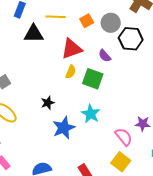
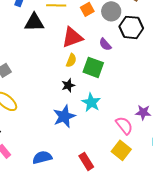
black star: (48, 103) -> (68, 85), moved

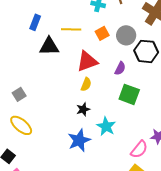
purple semicircle: (105, 44) -> (120, 68), turned -112
green square: (93, 67) -> (129, 94), moved
pink semicircle: (124, 125) -> (139, 149), turned 78

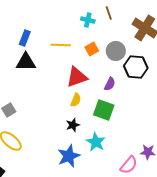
black triangle: (49, 46) -> (26, 62), moved
green square: (129, 94) -> (104, 110), moved

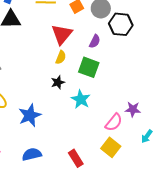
red triangle: (77, 77) -> (62, 34), turned -30
blue star: (69, 156) -> (30, 115), moved

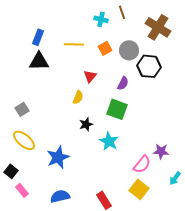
red triangle: (62, 34) -> (90, 76), size x0.6
yellow semicircle: (61, 57) -> (78, 97), moved

